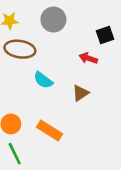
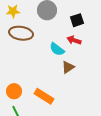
black square: (105, 35) -> (77, 20), moved
cyan semicircle: (43, 80) -> (57, 49), moved

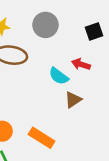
black square: (77, 20) -> (94, 31), moved

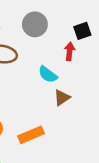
red arrow: (81, 64) -> (70, 51), moved, turned 78
orange rectangle: (42, 138) -> (31, 135), turned -55

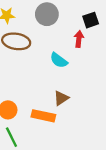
brown triangle: (62, 98) -> (61, 98), moved
orange rectangle: (31, 135) -> (43, 116), turned 35

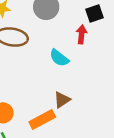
orange rectangle: (43, 116) -> (42, 119), turned -40

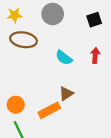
red arrow: (81, 34) -> (95, 55), moved

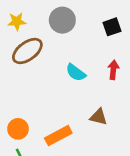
brown ellipse: (24, 40) -> (27, 51), turned -45
brown triangle: (66, 94) -> (99, 117), moved, turned 48

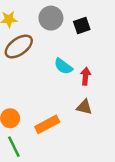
black square: (112, 27) -> (82, 25), moved
red arrow: (113, 70) -> (86, 76), moved

